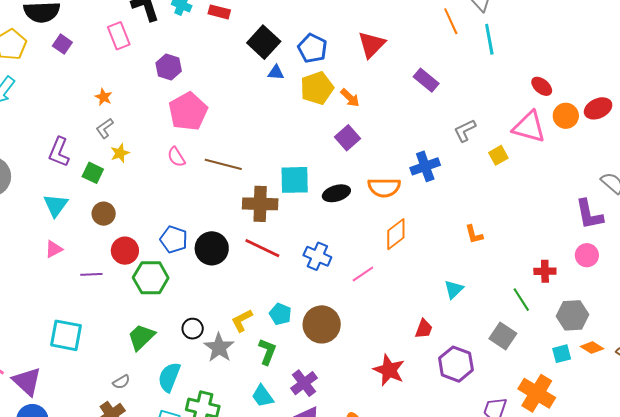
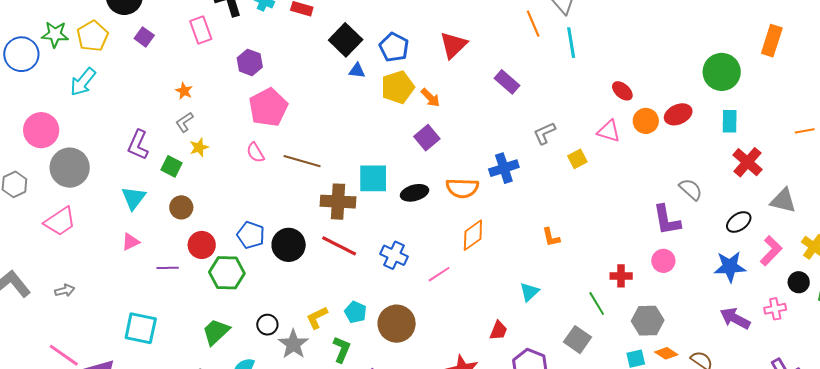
pink triangle: (529, 127) -> (609, 131), size x0.7

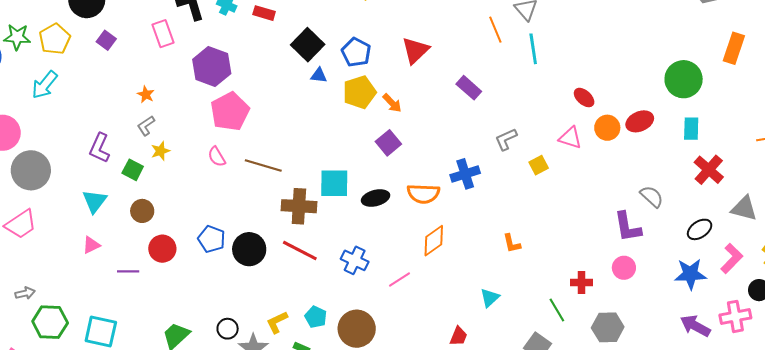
purple hexagon: (250, 62) -> (212, 67), size x1.5
green hexagon: (227, 273) -> (50, 322), moved
pink cross: (775, 309) -> (735, 316), size x1.4

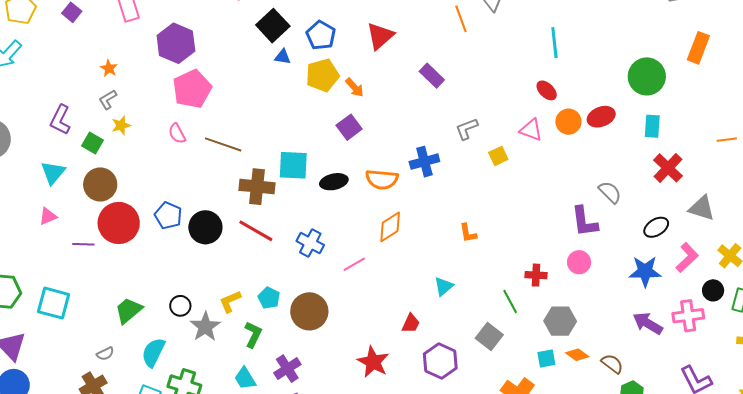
cyan line: (533, 49) -> (554, 43), moved
brown circle: (142, 211) -> (100, 184), size x1.4
red circle: (162, 249) -> (119, 223), size x1.5

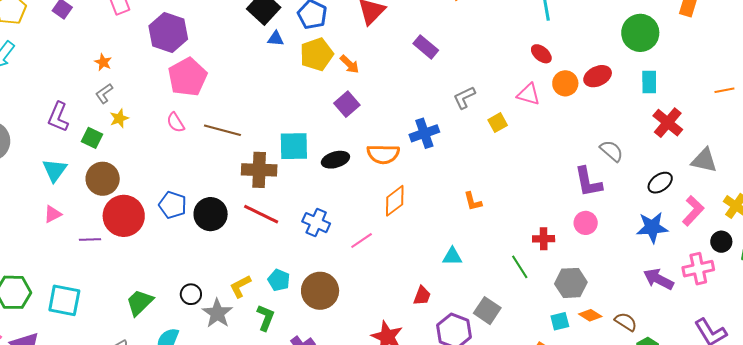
cyan triangle: (444, 286) -> (452, 256), turned 45
gray square: (489, 337) -> (487, 311), moved

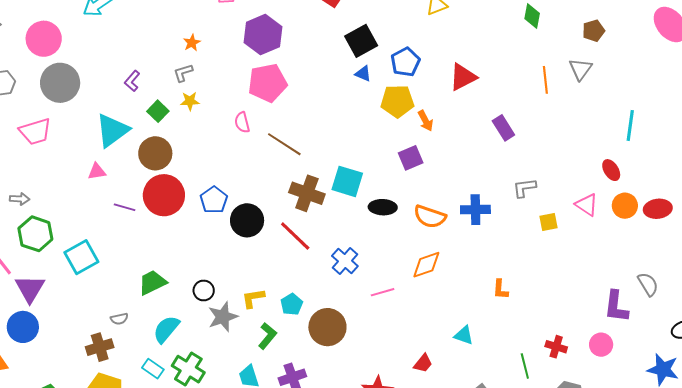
purple L-shape: (58, 117) -> (132, 81), size x0.7
cyan triangle: (55, 170) -> (112, 130), size x1.4
cyan square: (64, 300) -> (81, 257), turned 32

